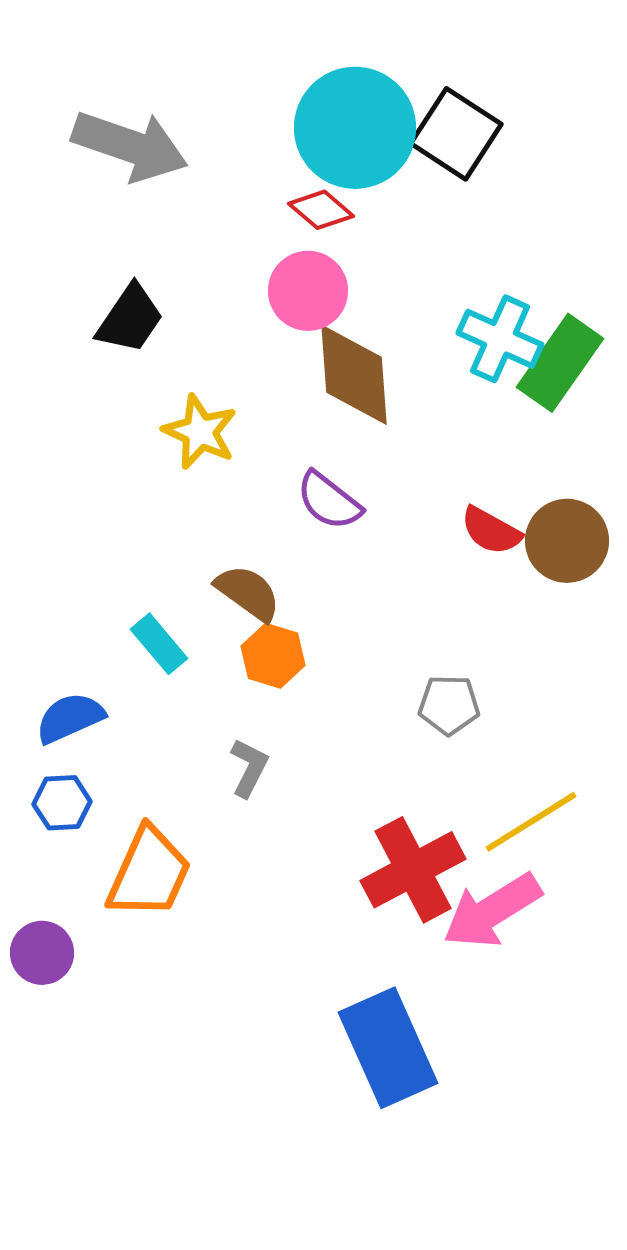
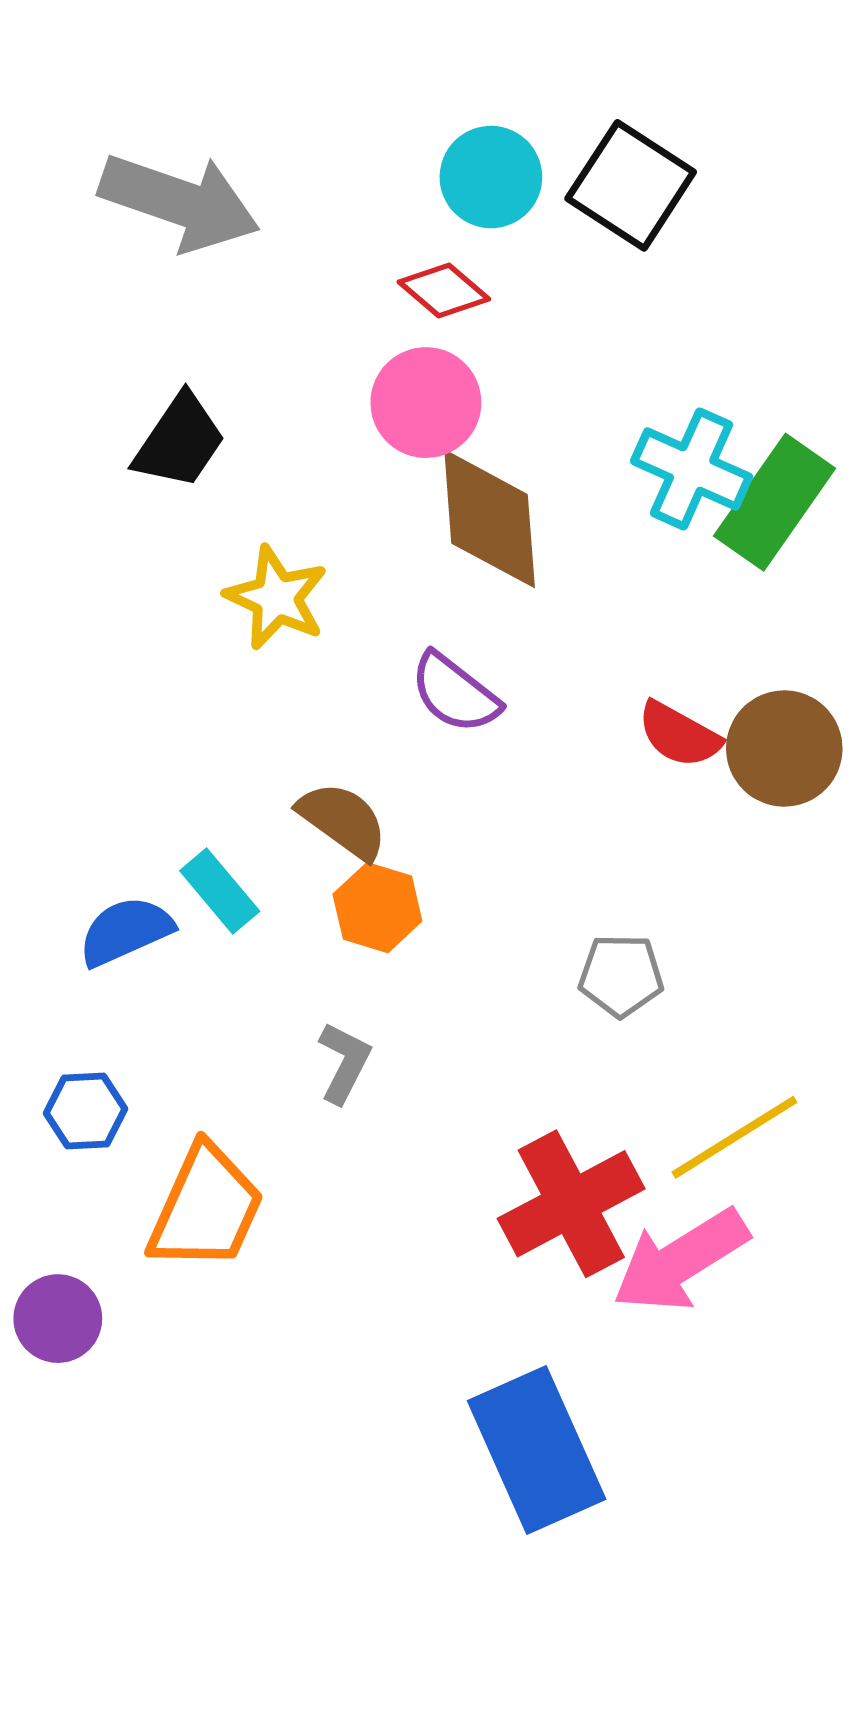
cyan circle: (355, 128) -> (491, 177), size x0.6
blue semicircle: (70, 718) -> (126, 931), moved

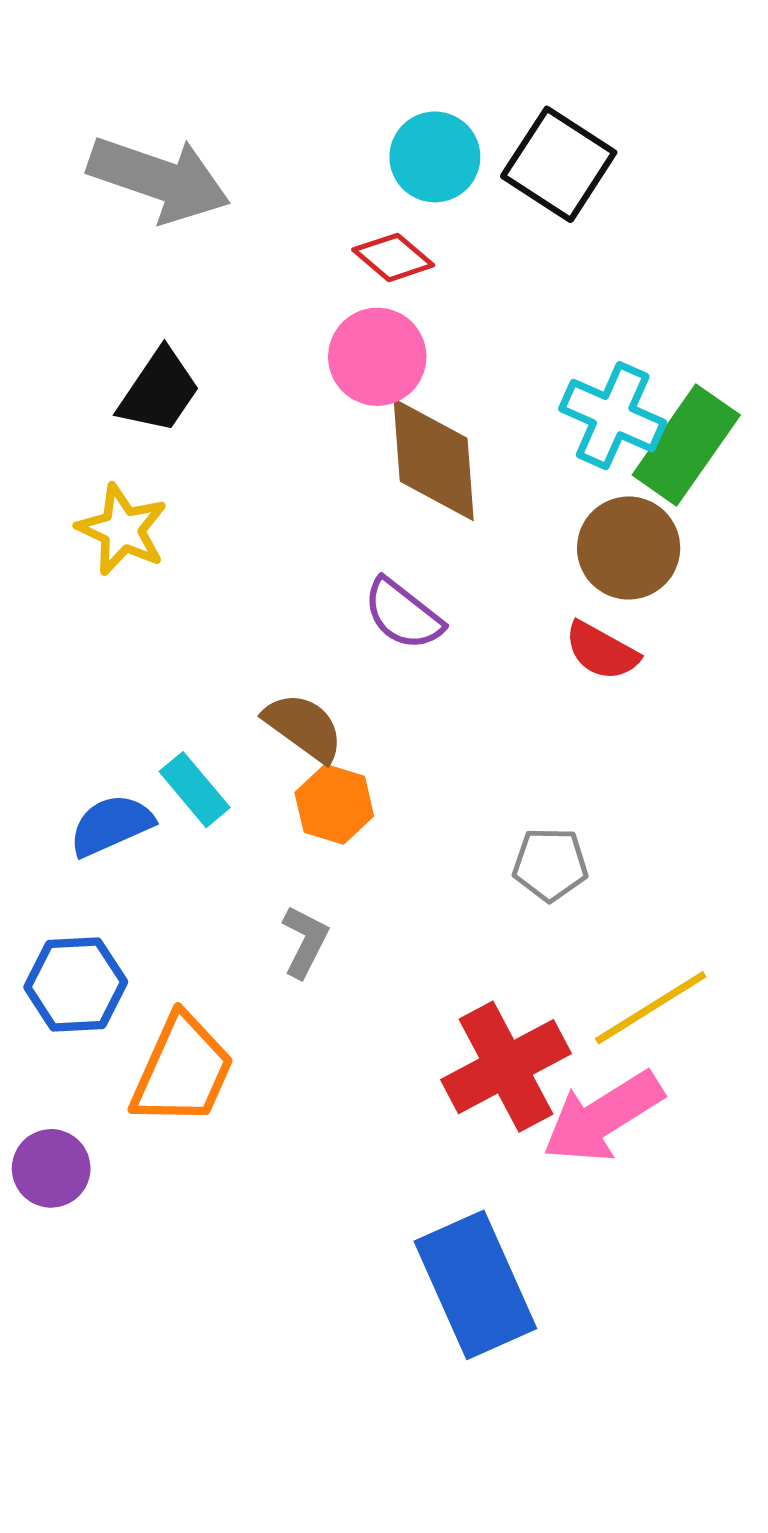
yellow star: (276, 598) -> (122, 530), moved
brown circle: (784, 748) -> (629, 548), moved
blue hexagon: (85, 1111) -> (76, 984), size x1.4

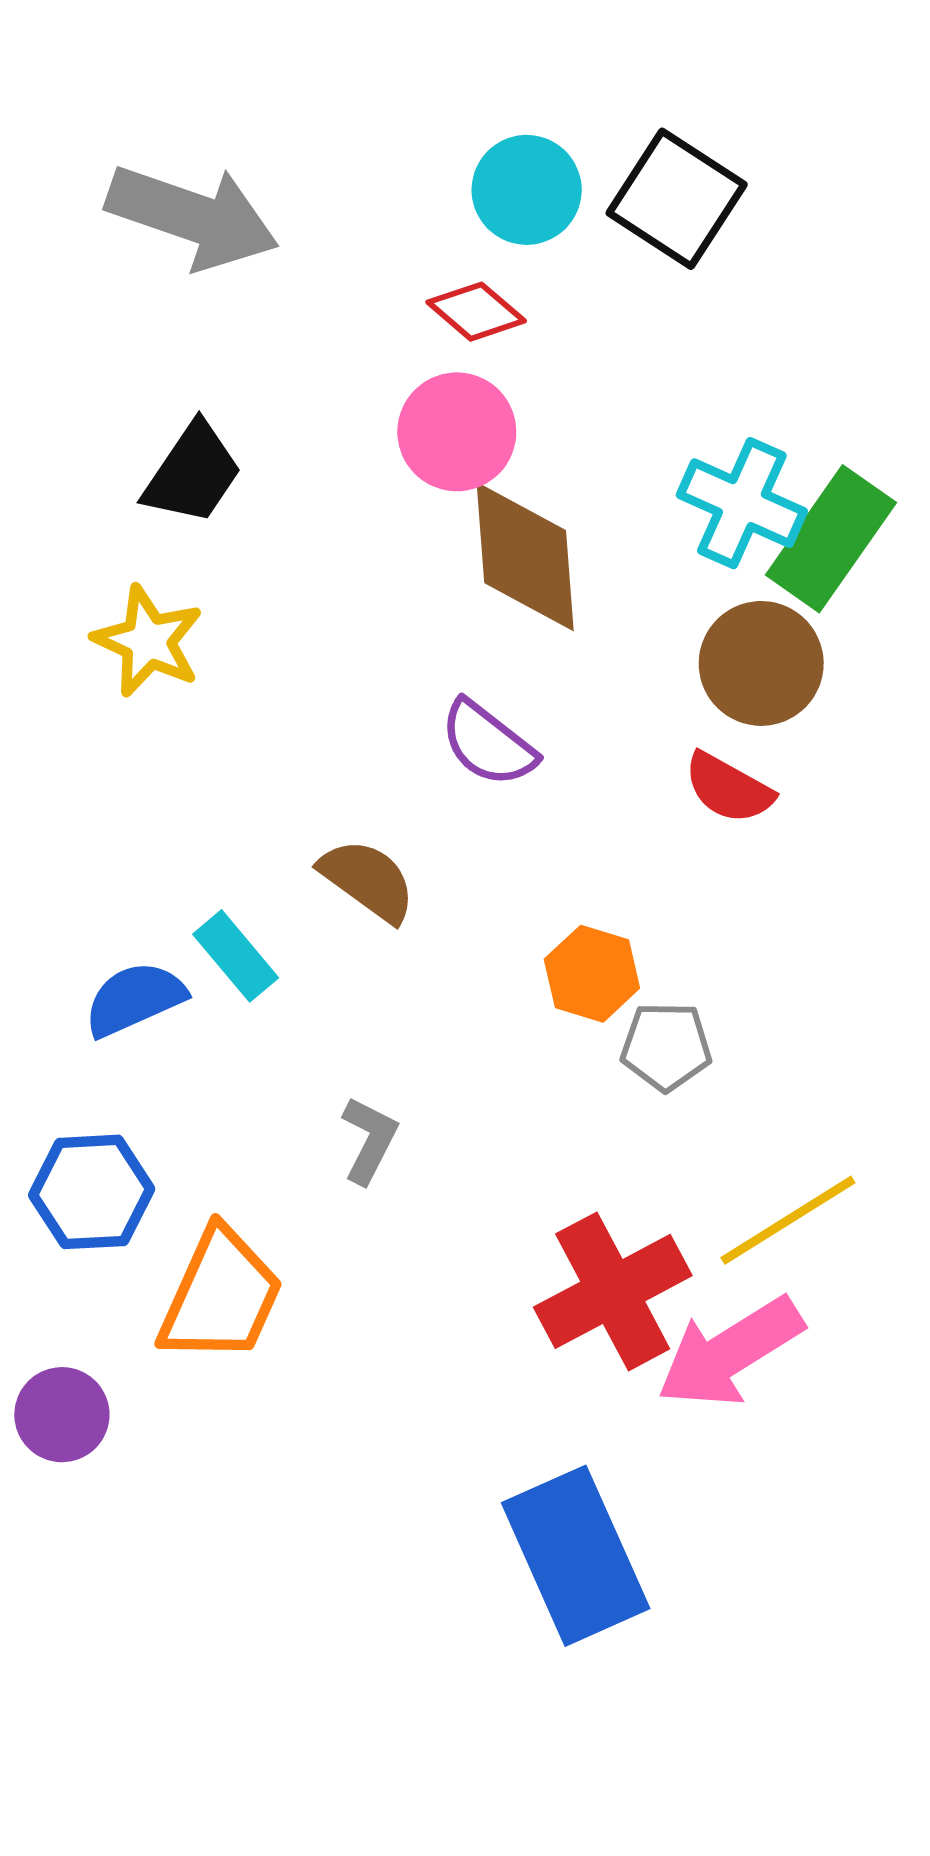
orange hexagon: (334, 804) -> (592, 974), moved

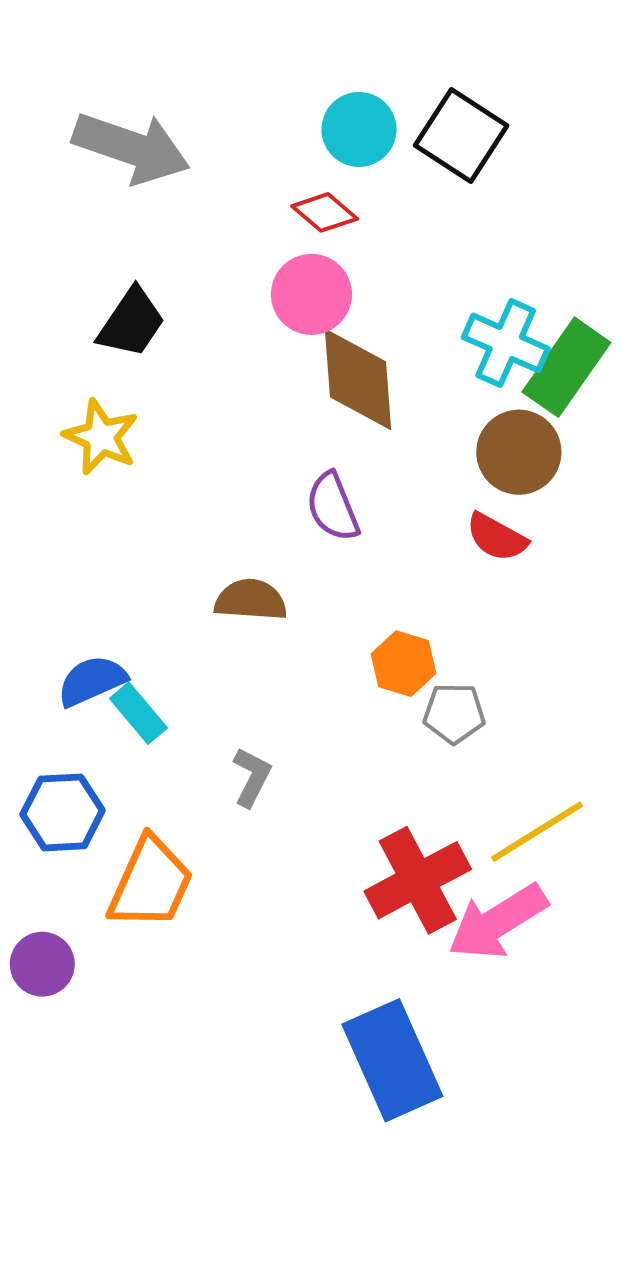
purple semicircle: (488, 744) -> (333, 507), turned 30
brown semicircle: (368, 880) -> (251, 600), turned -32
cyan rectangle: (236, 956) -> (138, 713), moved

